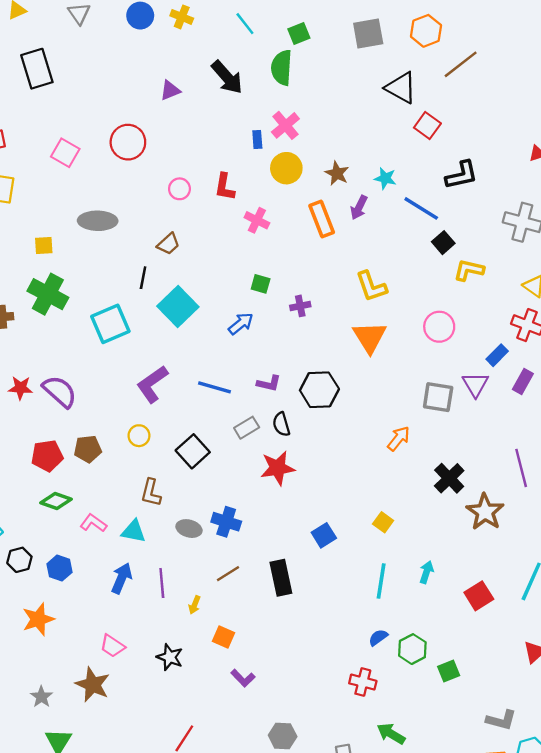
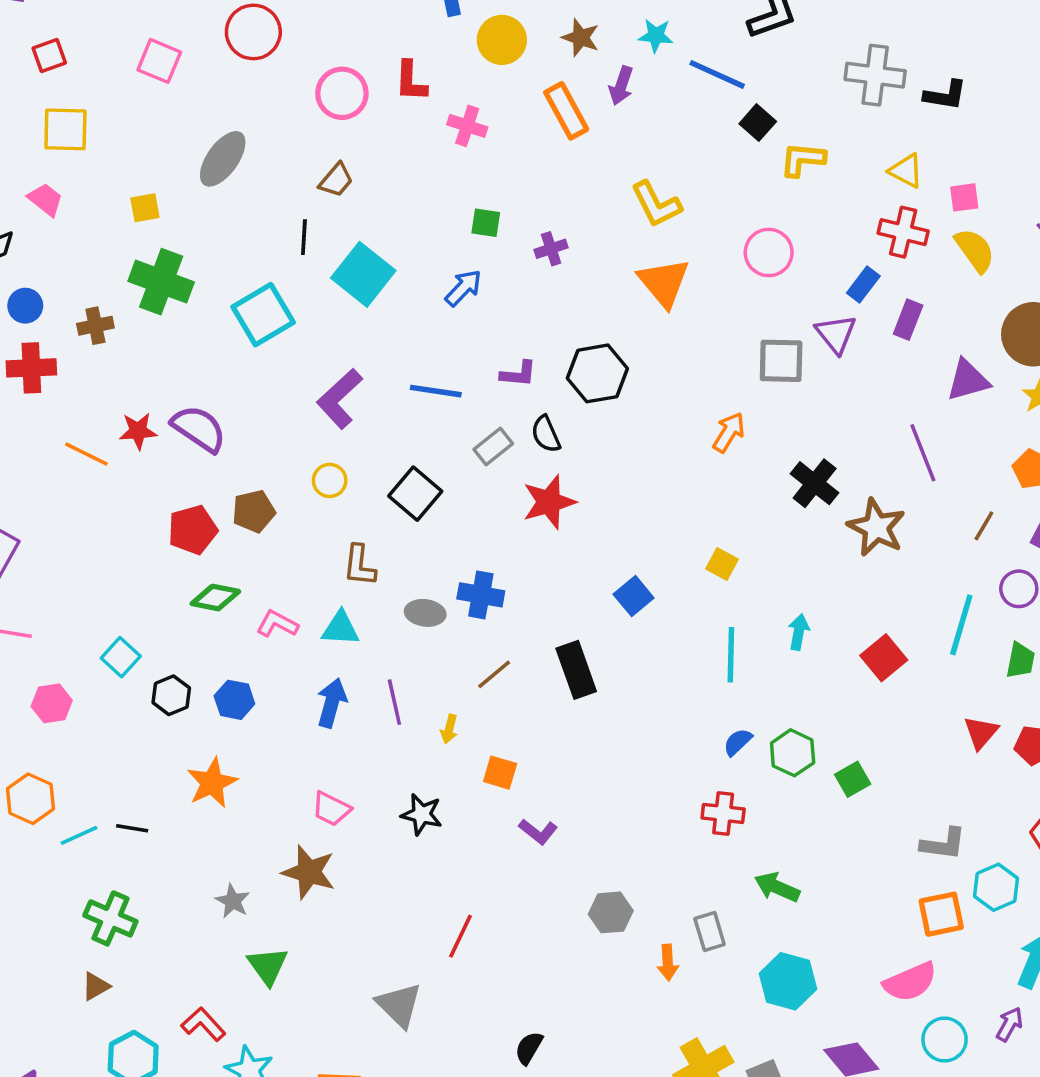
pink circle: (179, 189) -> (342, 93), size x1.5
gray ellipse: (98, 221) -> (223, 159), turned -48

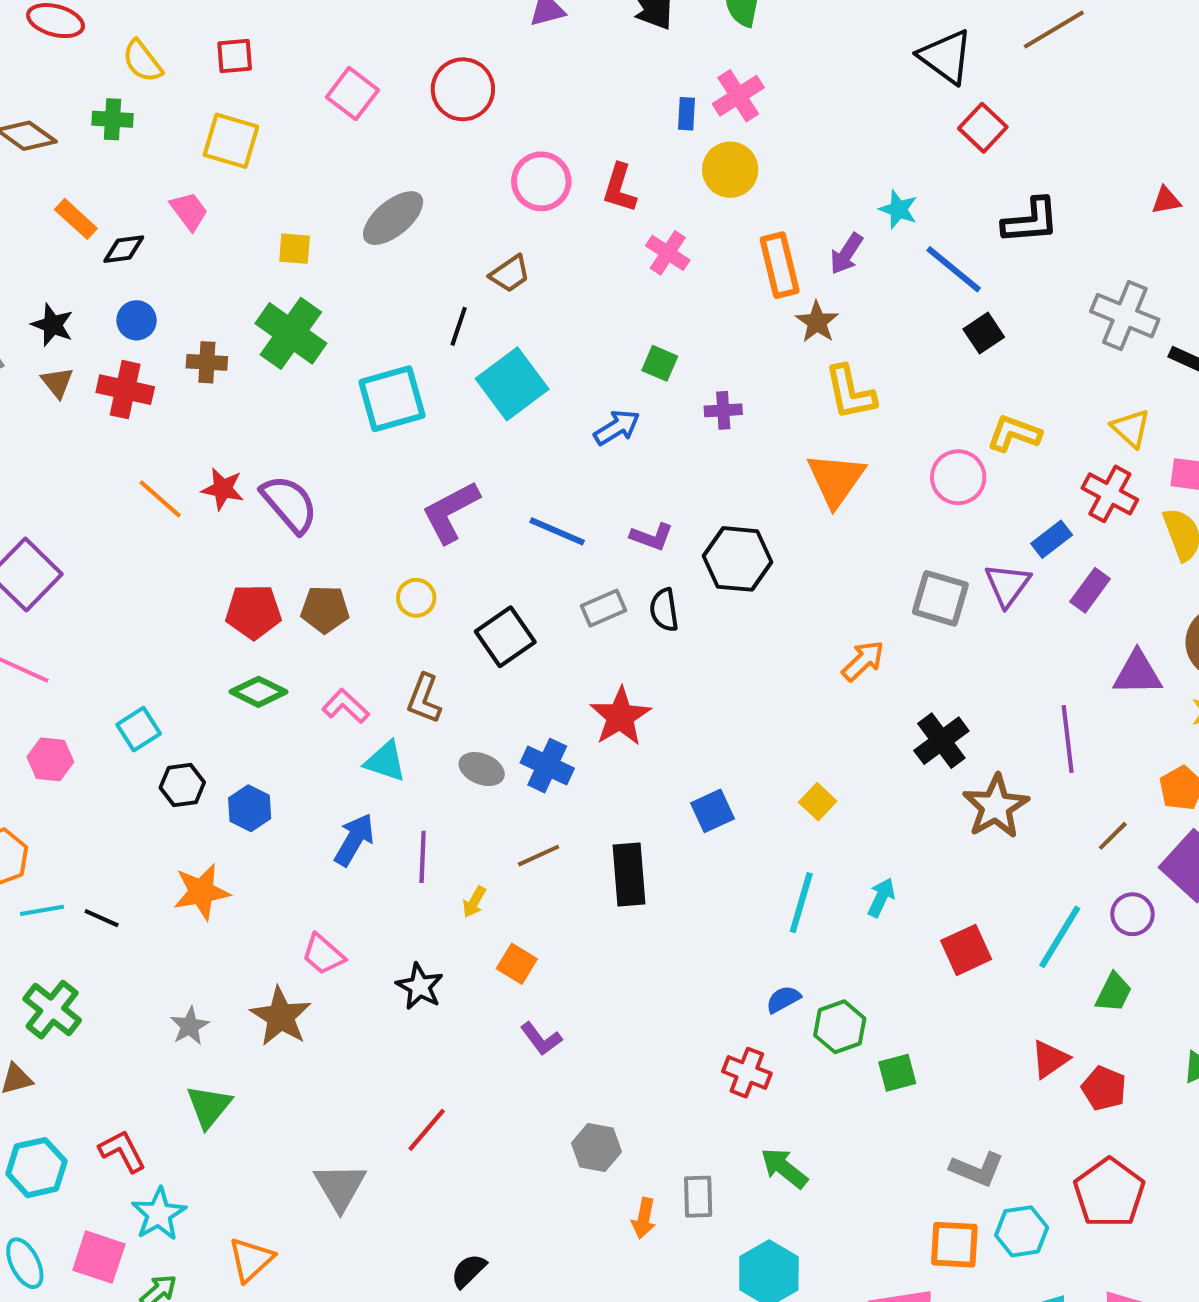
brown star: (581, 38) -> (817, 322), moved
yellow L-shape: (803, 159) -> (1014, 434), moved
red star: (549, 502) -> (620, 717), moved, turned -30
pink L-shape: (277, 624) -> (346, 706), moved

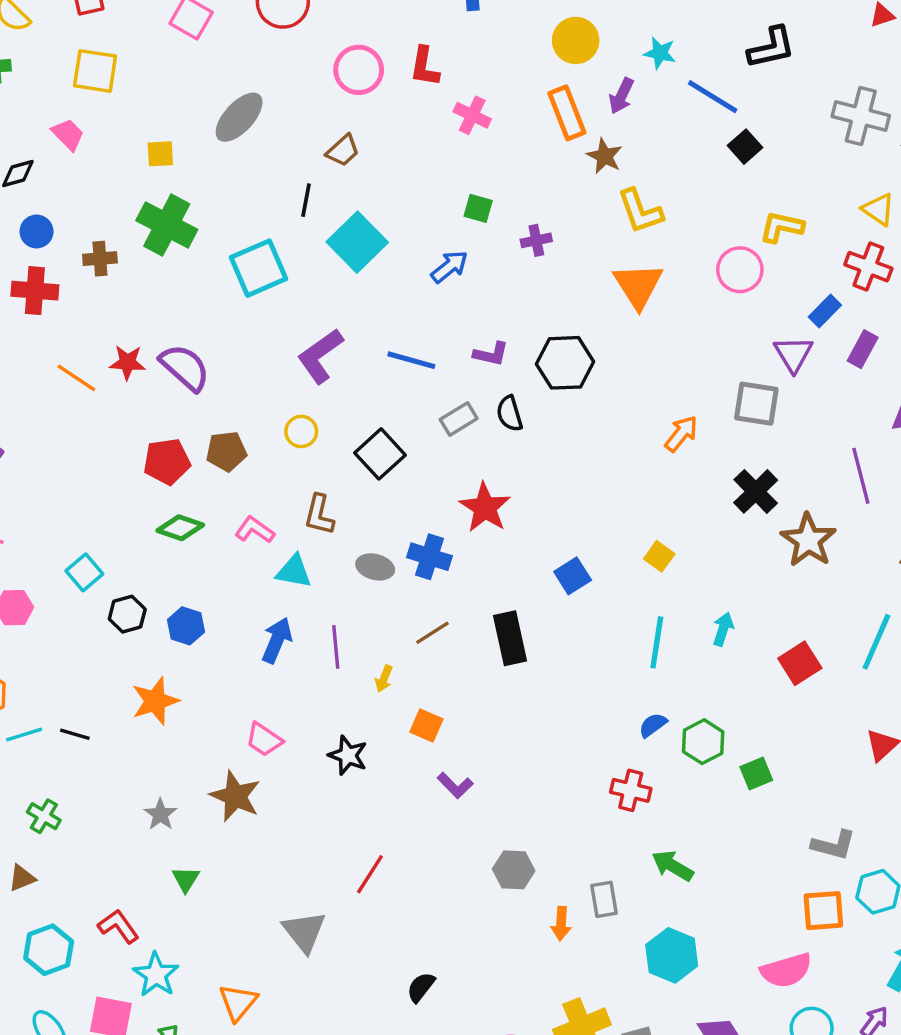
yellow circle: (730, 170) -> (576, 40), moved
gray square: (940, 598) -> (756, 404), moved
green cross: (52, 1010) -> (44, 816), size x0.7
green triangle: (209, 1106) -> (186, 879), size x0.7

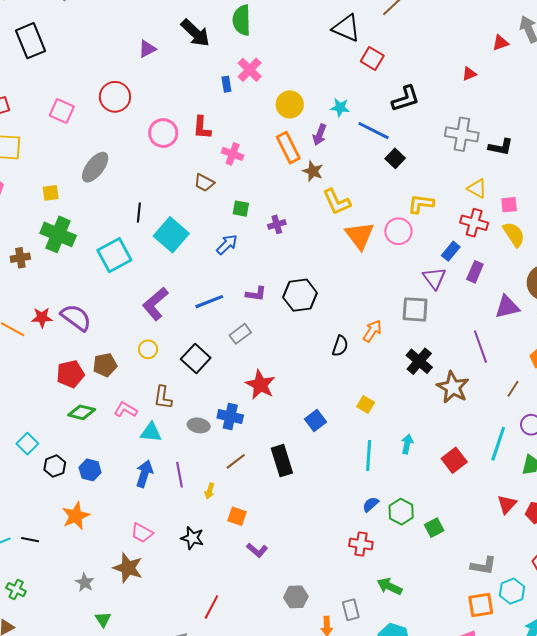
brown trapezoid: (343, 151) -> (204, 183), moved, turned 75
orange triangle: (638, 285) -> (360, 236), moved
blue line: (411, 360) -> (209, 302), turned -32
black semicircle: (510, 414) -> (340, 346), moved, turned -140

